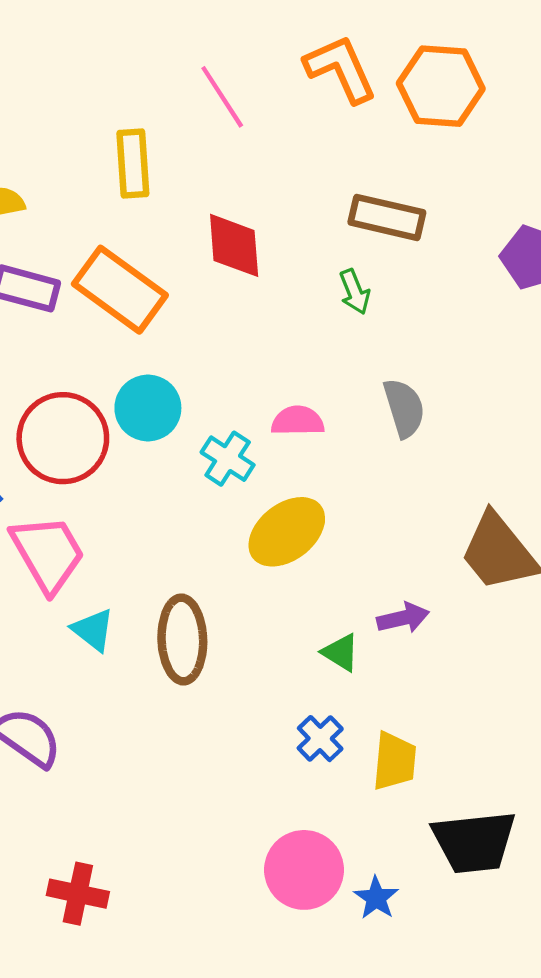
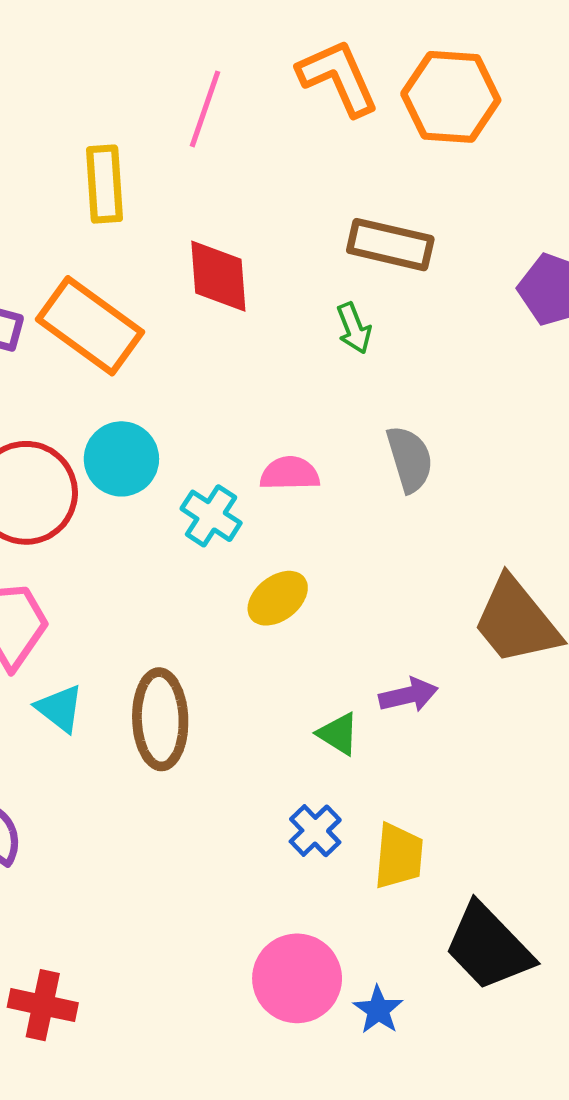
pink line: (222, 97) -> (205, 109), turned 52
yellow ellipse: (287, 532) -> (278, 598), size x0.7
black trapezoid: (474, 842) -> (488, 947), turned 52

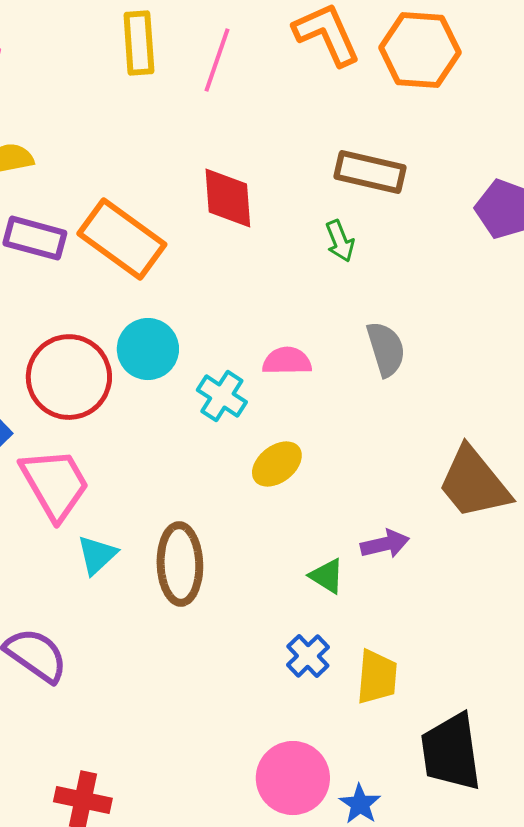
yellow rectangle: (105, 184) -> (139, 43), moved
cyan triangle: (60, 708) -> (97, 555), turned 39
black trapezoid: (488, 947) -> (451, 752), turned 36

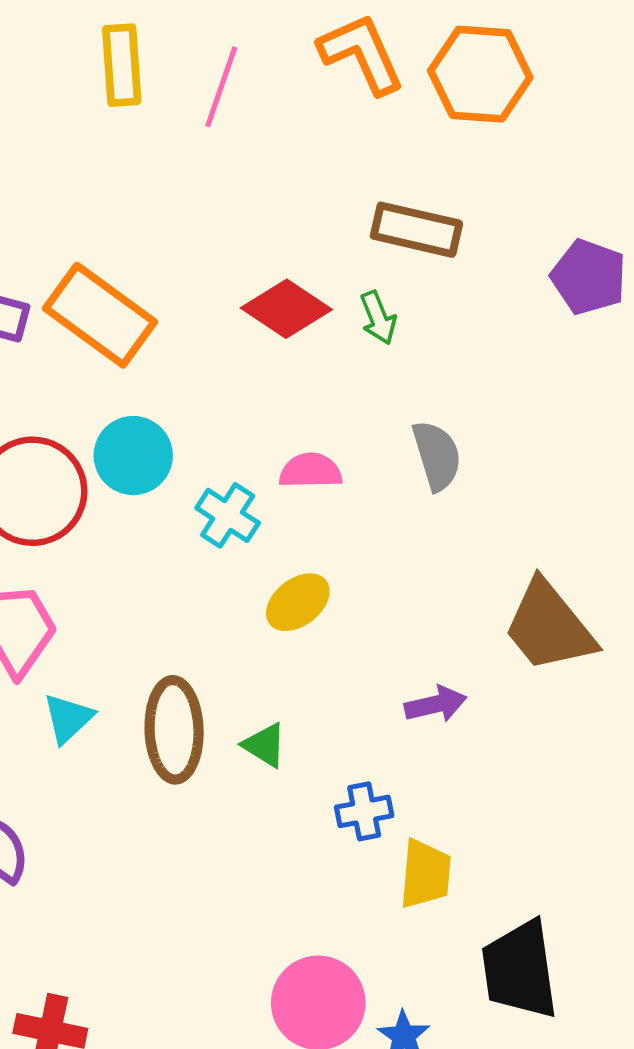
red diamond: (228, 198) -> (286, 309), moved, turned -52
green triangle: (327, 576) -> (265, 745), moved
blue cross: (308, 656) -> (364, 811), moved, turned 33

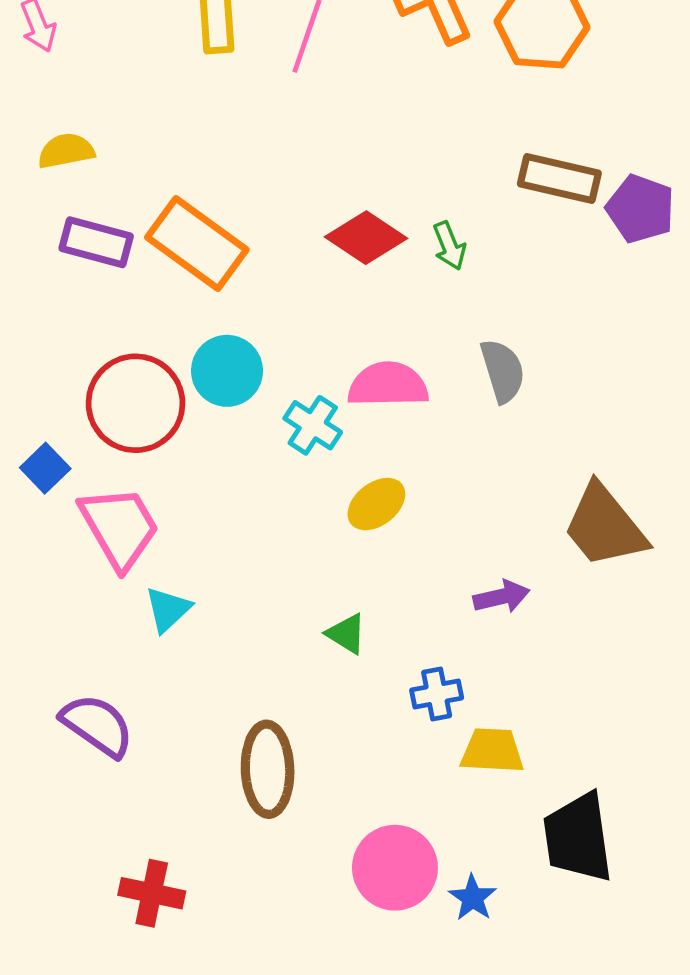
brown rectangle: (416, 230) -> (559, 179), moved
pink semicircle: (311, 471) -> (388, 385), size x1.4
brown ellipse: (174, 730) -> (268, 769), moved
yellow trapezoid: (425, 874) -> (492, 751), turned -92

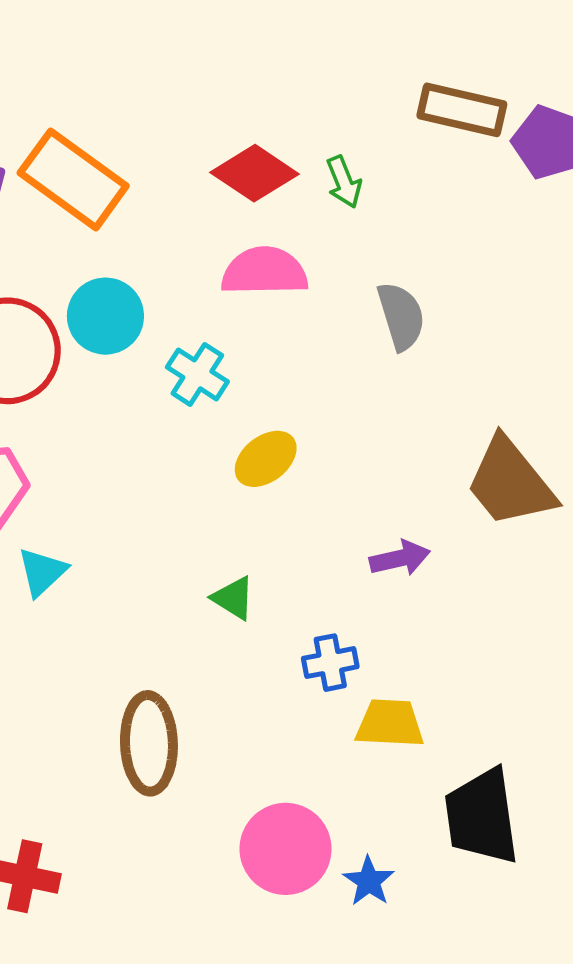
pink semicircle: (388, 385) -> (264, 271), moved

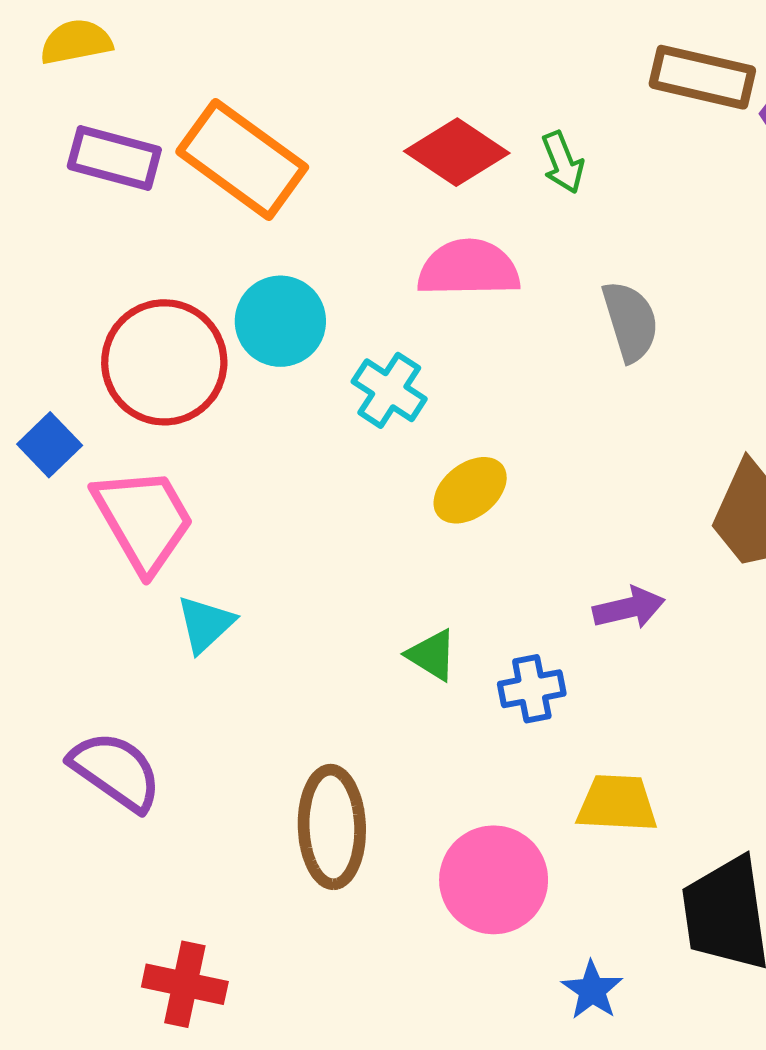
blue cross: (330, 663) -> (532, 689), moved
pink circle: (286, 849) -> (494, 880), moved

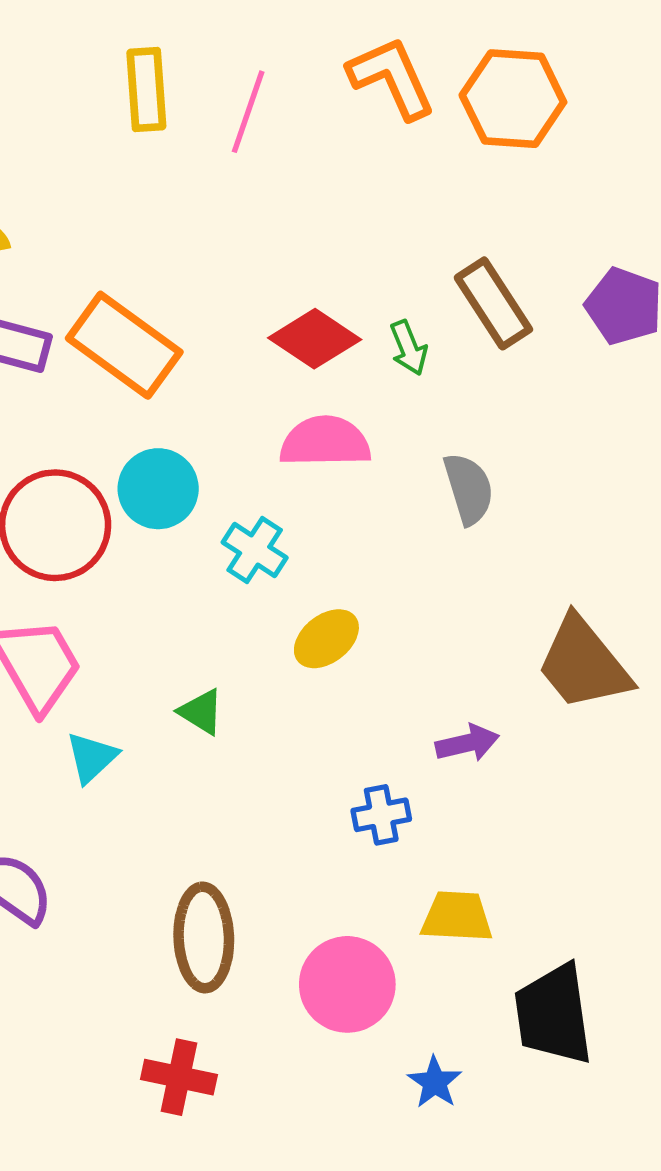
brown rectangle: (702, 77) -> (493, 303), moved, turned 44
green triangle: (432, 655) -> (201, 712), moved
red cross: (185, 984) -> (179, 1077), moved

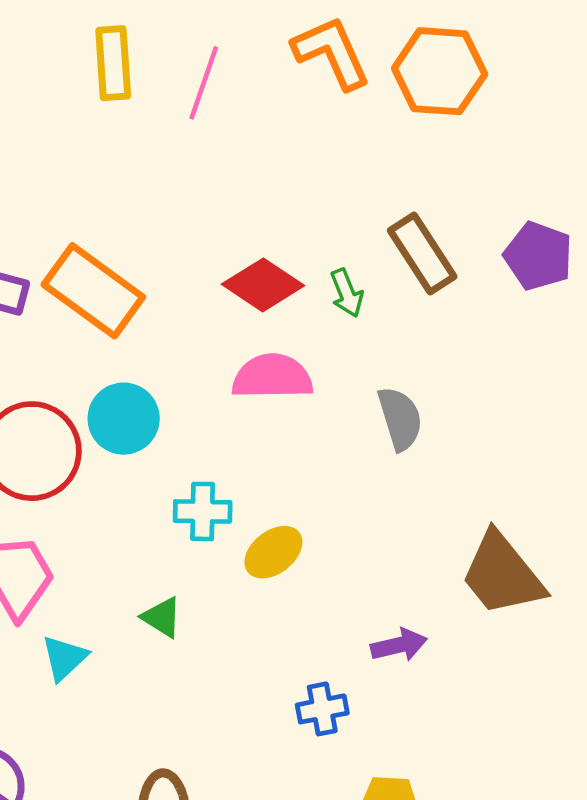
cyan cross: (255, 550) -> (203, 511), moved, turned -32

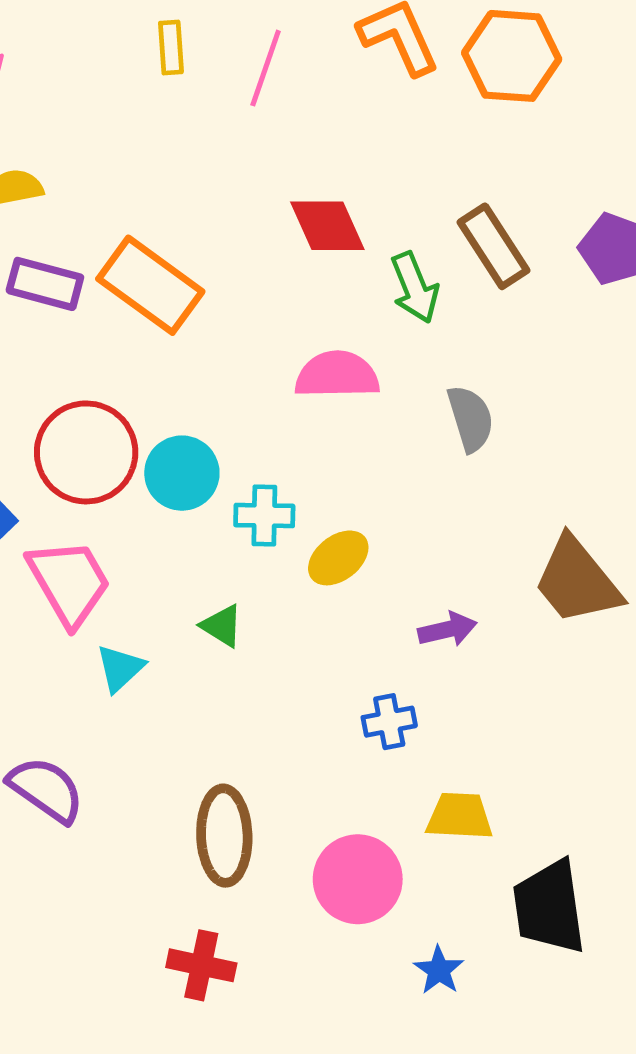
yellow rectangle: (113, 63) -> (171, 48), size x0.7
red diamond: (263, 285) -> (327, 226), moved, turned 32
green arrow: (347, 293) -> (415, 288), size x1.4
cyan circle: (124, 419) -> (182, 473), moved
purple arrow: (399, 645) -> (447, 629), moved

